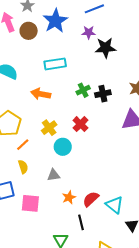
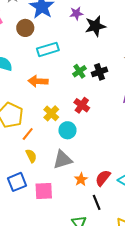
brown circle: (29, 31) -> (25, 28), moved
gray triangle: (54, 175) -> (63, 160), size x1.5

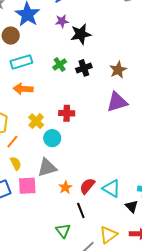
cyan rectangle: (48, 49) -> (21, 62), moved
green cross: (79, 71) -> (60, 65), moved
black cross: (100, 72) -> (84, 68), moved
red cross: (82, 105) -> (67, 113), turned -35
pink square: (44, 191) -> (27, 186), moved

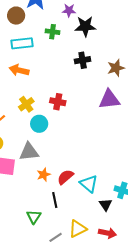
green cross: (60, 65) -> (53, 32), moved, turned 32

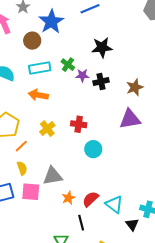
purple star: (69, 10) -> (82, 75), moved
green cross: (53, 32) -> (68, 65), moved, turned 32
cyan circle: (39, 124) -> (93, 149), moved

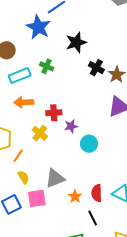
blue star: (51, 22) -> (38, 27), moved
purple star: (82, 75) -> (71, 126), moved
black cross: (101, 81) -> (96, 68), moved, turned -35
red cross: (79, 124) -> (54, 113), moved
red semicircle: (90, 199) -> (97, 193), turned -36

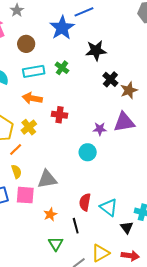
purple star: (71, 126) -> (100, 129), moved
yellow cross: (40, 133) -> (29, 127), moved
orange star: (75, 196) -> (50, 214), moved

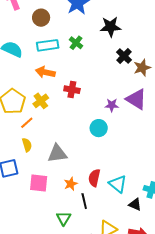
purple triangle: (124, 122) -> (136, 99), turned 40
pink square: (25, 195) -> (39, 183), moved
orange star: (50, 214) -> (71, 184), moved
black triangle: (127, 227) -> (135, 205), turned -32

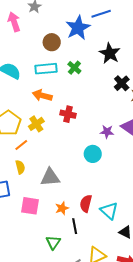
brown circle: (41, 18) -> (52, 42), moved
black star: (111, 27) -> (110, 53), turned 30

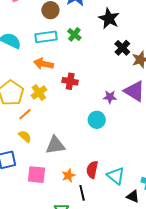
yellow semicircle: (20, 167) -> (25, 136), turned -32

